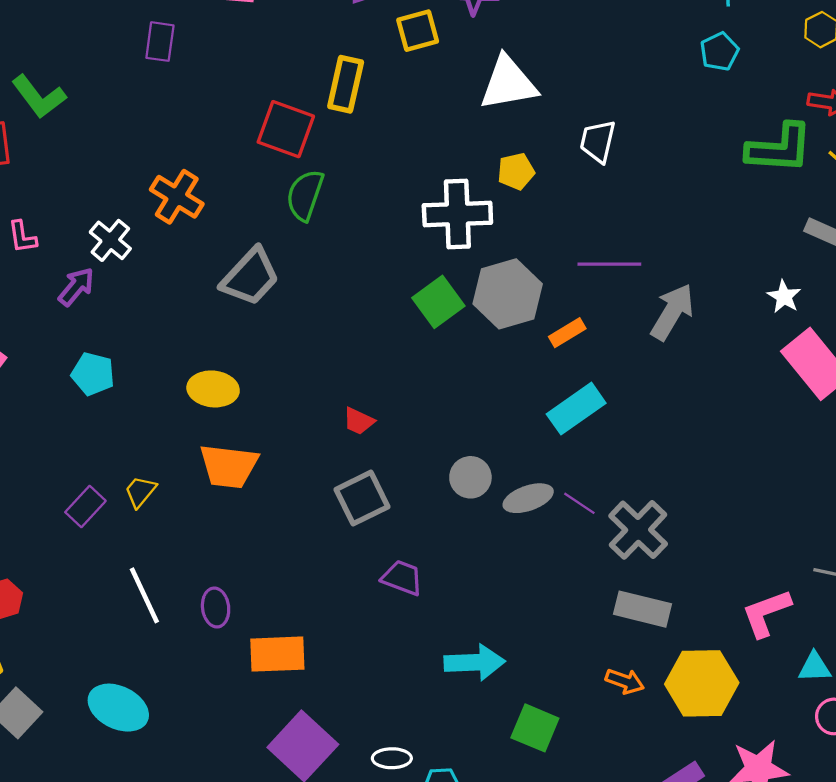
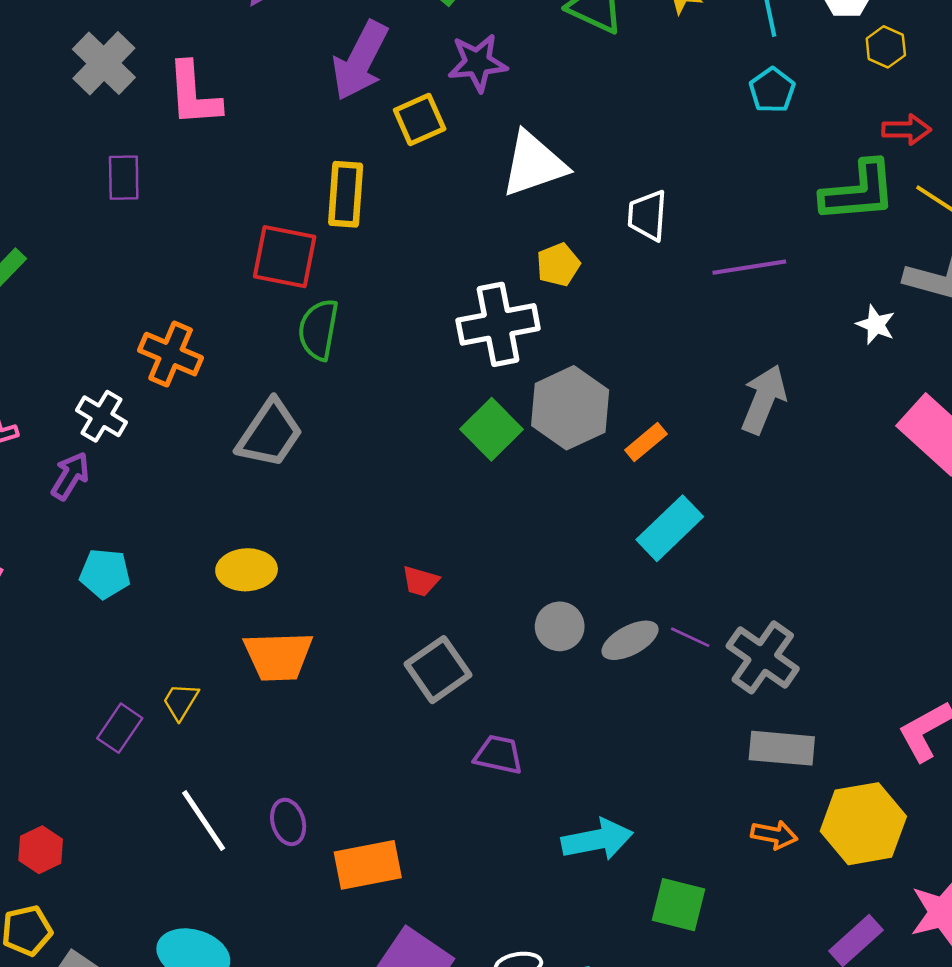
purple line: (609, 264) -> (749, 267), moved
white star: (784, 297) -> (876, 325), moved

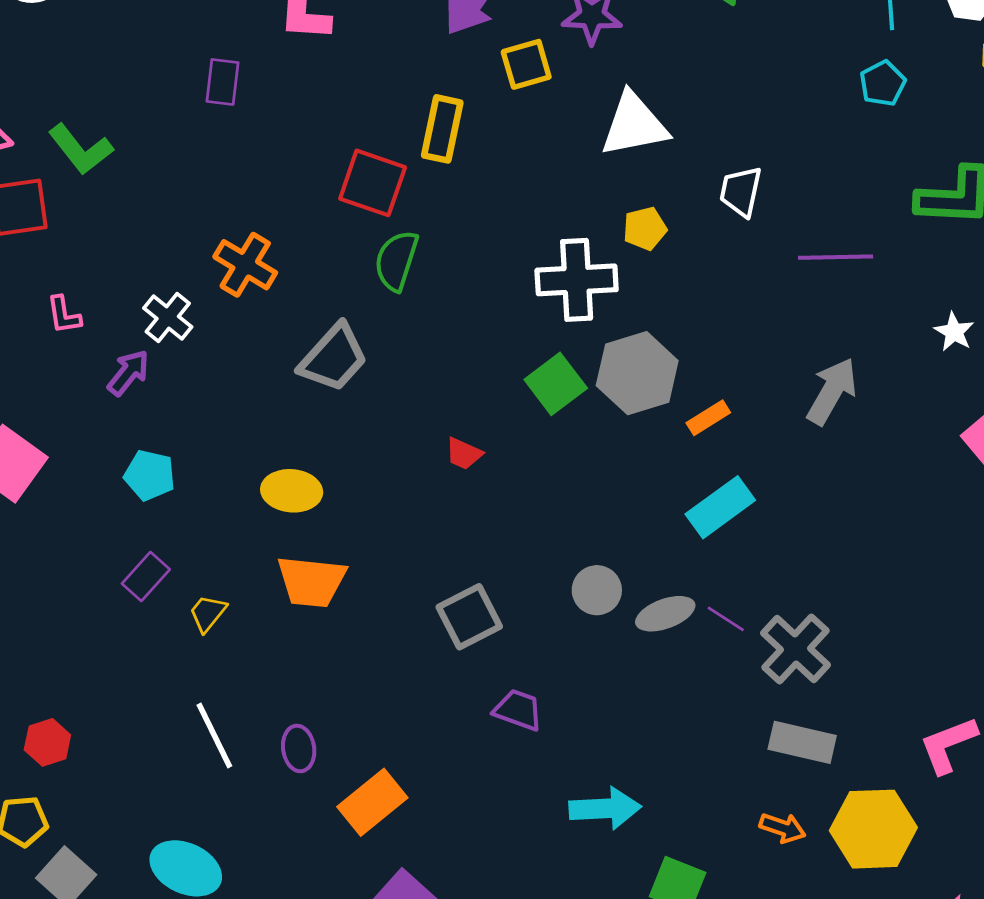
red trapezoid: (420, 581) -> (464, 454), moved
purple rectangle: (120, 728) -> (146, 577), moved
orange rectangle: (368, 865) -> (372, 802), turned -36

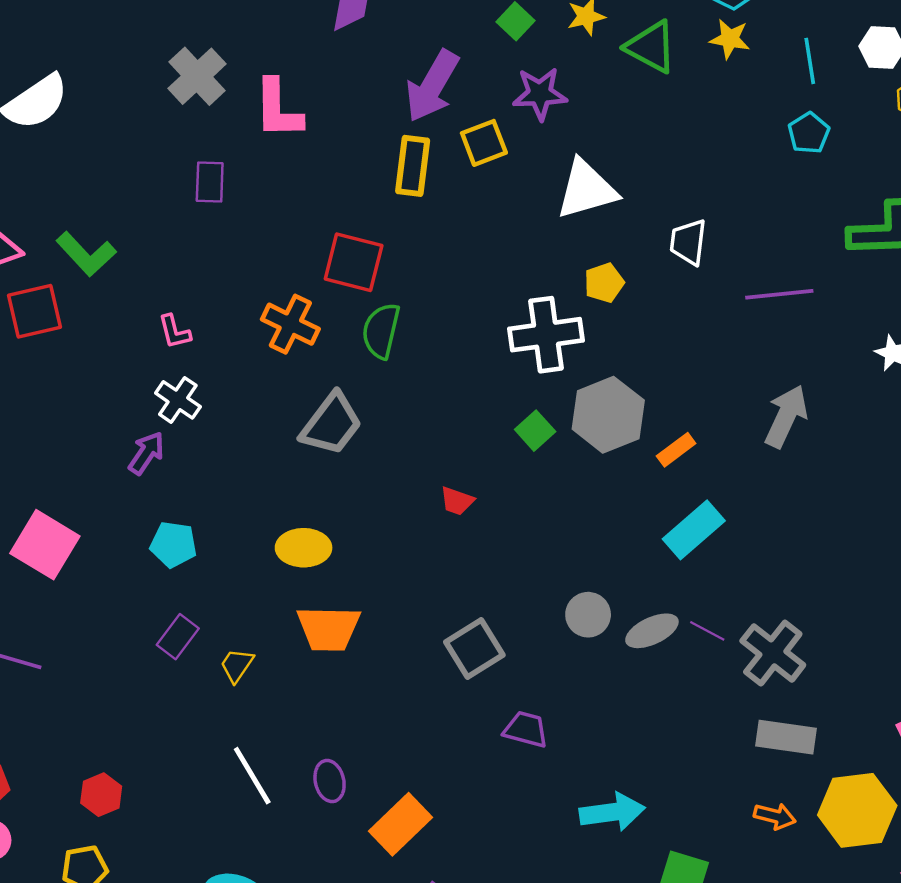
yellow rectangle: (442, 129) -> (413, 166), moved
orange cross: (245, 265) -> (290, 324), moved
pink L-shape: (64, 315) -> (174, 332), moved
green square: (556, 384) -> (535, 431), size x0.7

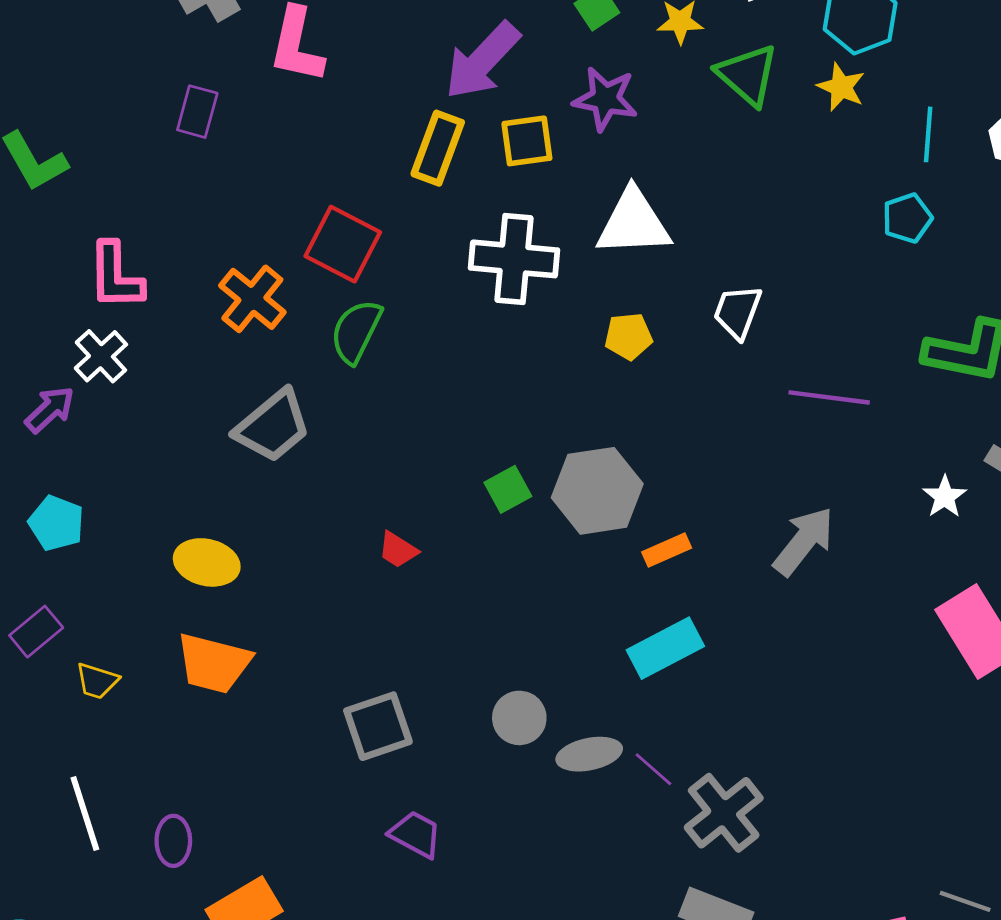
pink L-shape: (174, 332) -> (116, 276), size x1.6
white cross: (546, 335) -> (514, 259), moved
yellow trapezoid: (237, 665) -> (97, 681), turned -120

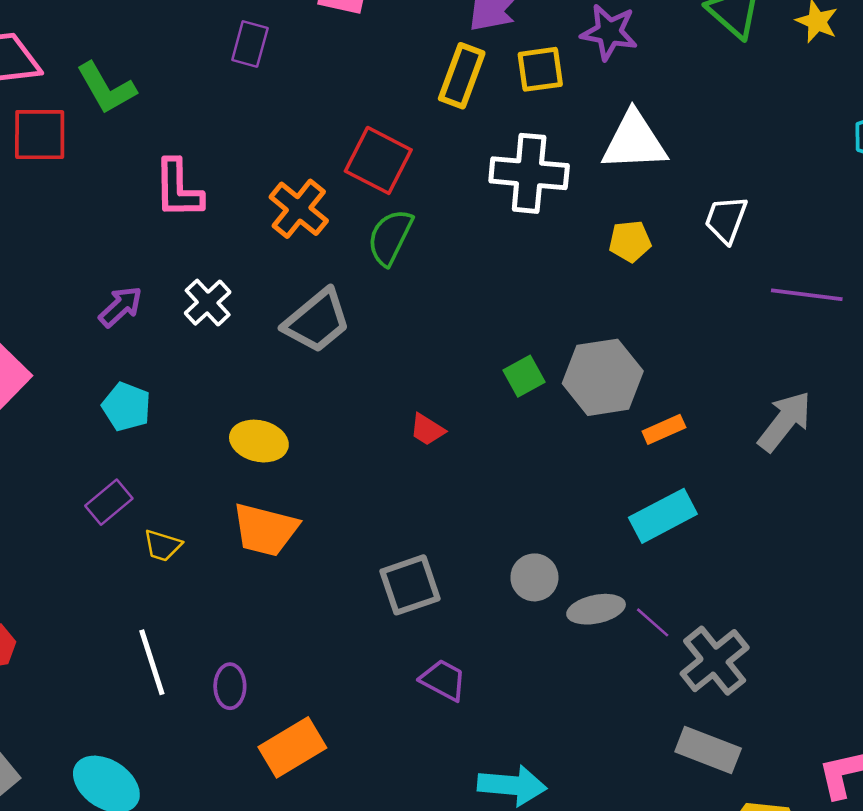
white cross: (101, 356) -> (208, 303), moved

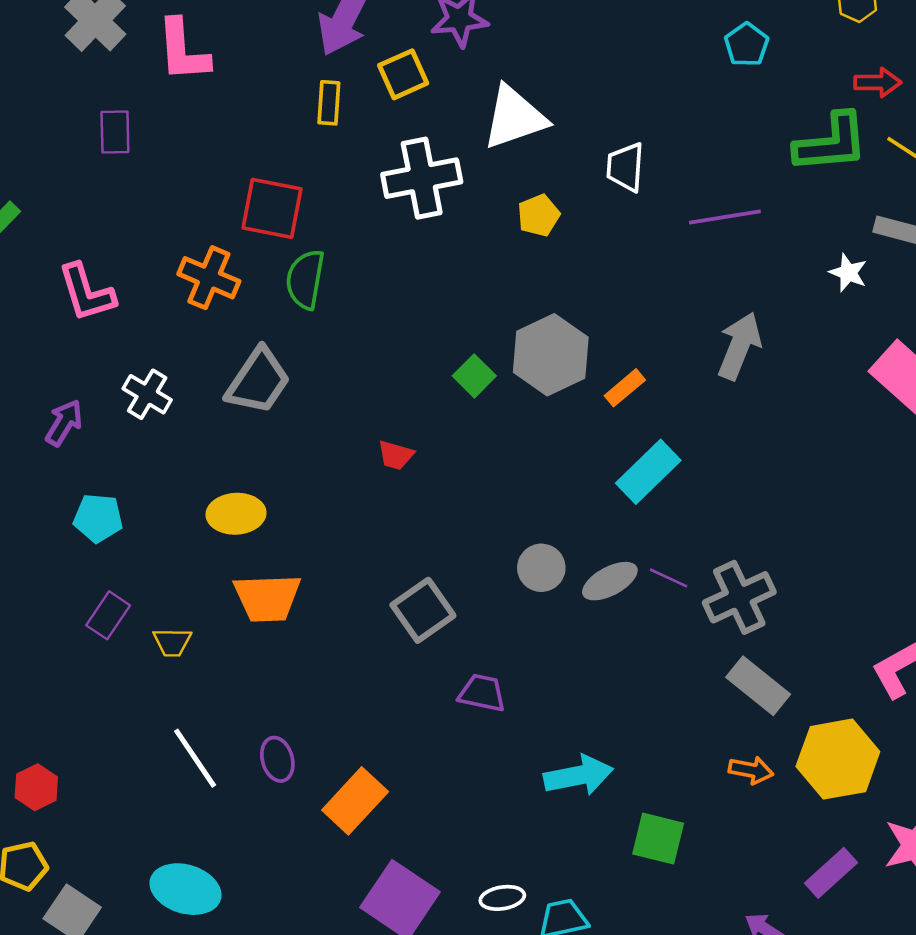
yellow rectangle: (462, 76) -> (329, 103), size x0.7
gray cross: (715, 661) -> (739, 597), turned 30
gray rectangle: (708, 750) -> (758, 686), turned 34

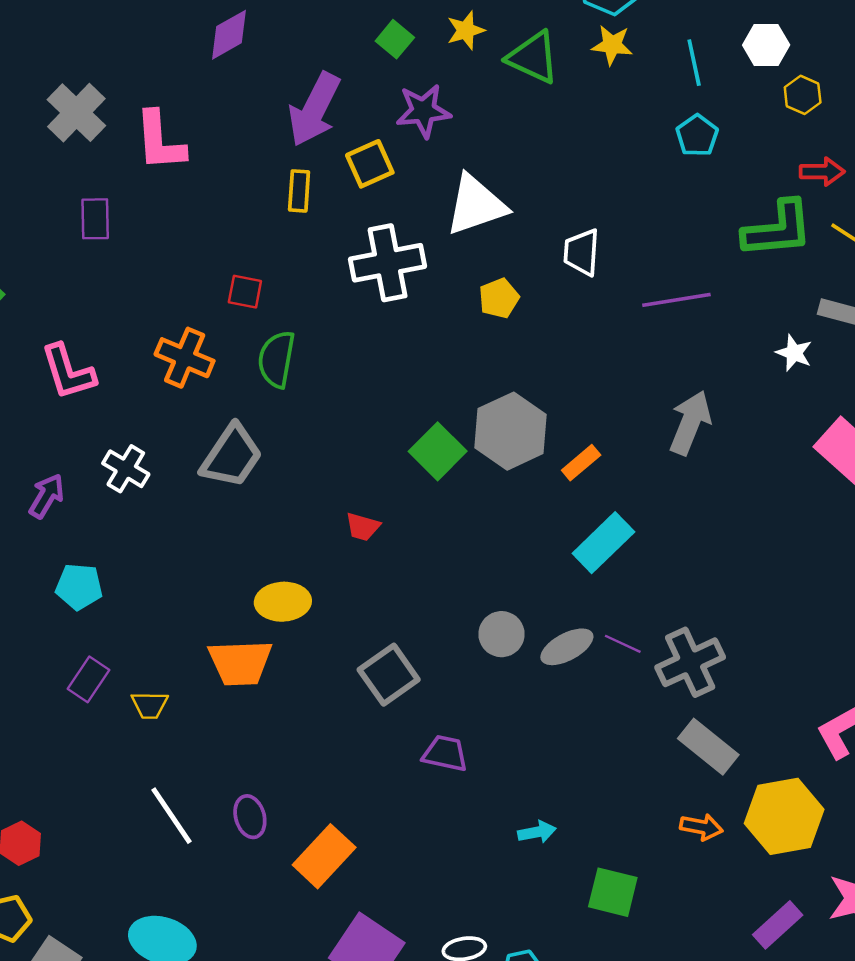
red square: (272, 208) -> (245, 292), size x0.6
green square: (474, 376) -> (438, 451), size x1.4
yellow ellipse: (236, 514) -> (283, 602), moved
cyan arrow: (579, 775) -> (537, 832), size x0.6

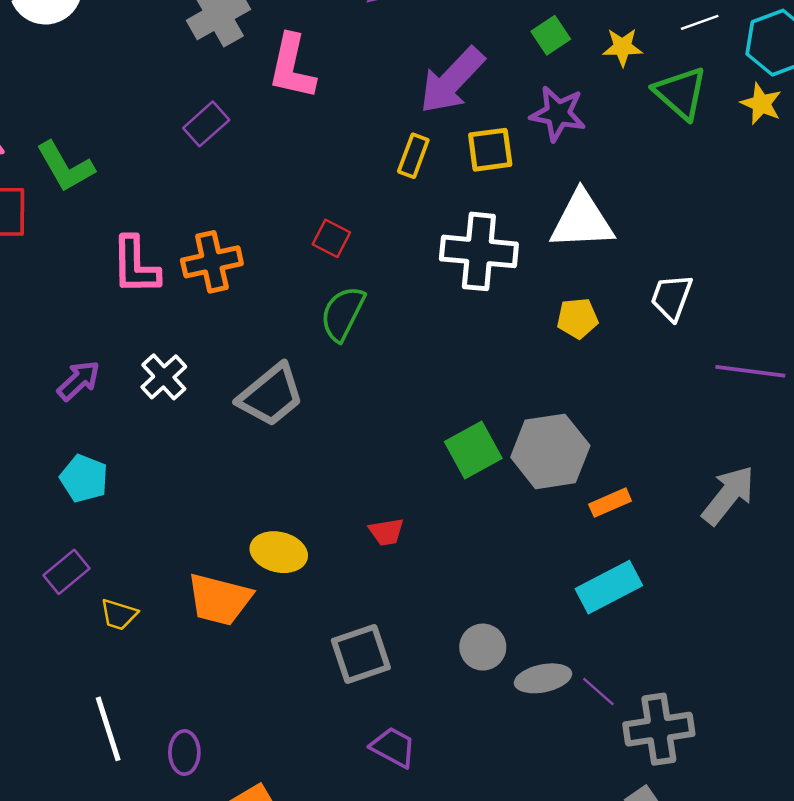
purple rectangle: (95, 219) -> (206, 124), turned 33
orange cross: (185, 358) -> (212, 262), moved, turned 38
red trapezoid: (363, 527) -> (386, 532), moved, turned -42

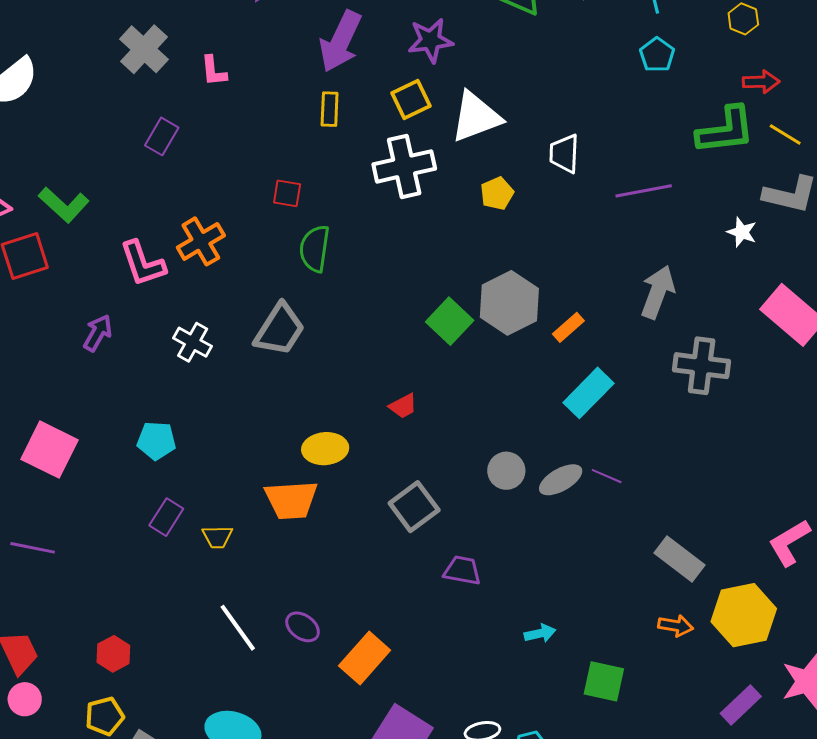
pink L-shape: (292, 67) -> (214, 71), size x0.6
yellow square: (490, 150) -> (411, 99), moved
purple arrow: (79, 380) -> (98, 333), moved
gray cross: (659, 729) -> (702, 366), moved, turned 34
purple ellipse: (184, 753) -> (303, 627), turned -36

